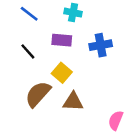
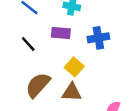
yellow square: (62, 73) -> (74, 67), moved

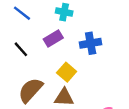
purple rectangle: (61, 33) -> (53, 38), turned -36

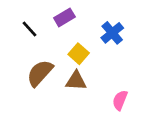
blue cross: (91, 43) -> (112, 33), moved, turned -30

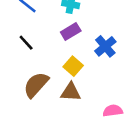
purple rectangle: (64, 17) -> (71, 31), moved
pink semicircle: (120, 100) -> (113, 111), turned 60

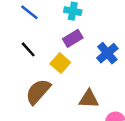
yellow square: (73, 66) -> (60, 63), moved
brown triangle: (71, 92) -> (89, 99), moved

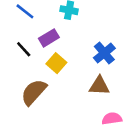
purple rectangle: (73, 38) -> (49, 38), moved
brown triangle: (89, 99) -> (99, 86), moved

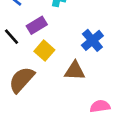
brown triangle: (99, 86) -> (75, 71), moved

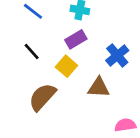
purple rectangle: (37, 25) -> (76, 39), moved

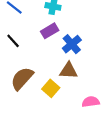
blue cross: (117, 55) -> (72, 44), moved
yellow square: (66, 66) -> (51, 88), moved

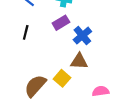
black line: (13, 41) -> (26, 32), turned 56
brown semicircle: (22, 78) -> (35, 86), moved

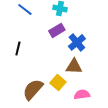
black line: (26, 32) -> (18, 48), moved
pink semicircle: (101, 91) -> (82, 94), moved

